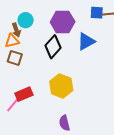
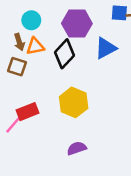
brown arrow: (16, 30) -> (19, 42), moved
orange triangle: (12, 41) -> (35, 46), moved
purple semicircle: (64, 123) -> (77, 148), turned 84

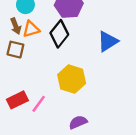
blue triangle: (106, 48) -> (108, 41), moved
red rectangle: (27, 112) -> (17, 100), moved
pink line: (13, 125) -> (39, 104), moved

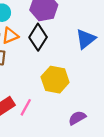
purple semicircle: (78, 122) -> (77, 118), moved

